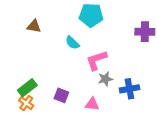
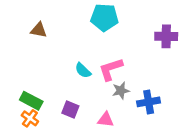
cyan semicircle: (72, 43) -> (83, 70), moved
green rectangle: (27, 88) -> (31, 101), turned 66

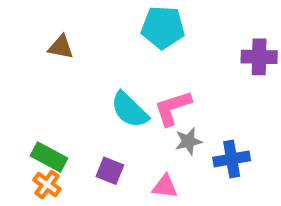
cyan semicircle: (83, 70) -> (130, 110), size x1.5

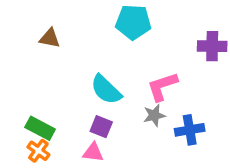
pink L-shape: (173, 108) -> (162, 86), moved
purple square: (110, 171) -> (101, 127), moved
pink triangle: (165, 186) -> (93, 152), moved

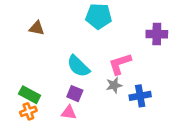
orange cross: (38, 151) -> (28, 111), turned 35

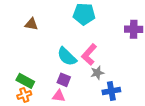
pink L-shape: (120, 64) -> (89, 55), moved, turned -30
blue cross: (140, 96) -> (111, 91), moved

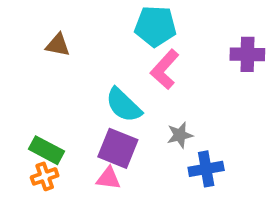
pink L-shape: (89, 55) -> (165, 69), moved
purple square: (64, 80) -> (118, 148), size x1.5

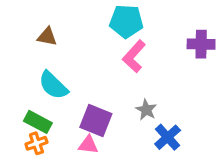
cyan semicircle: (123, 105) -> (53, 85), moved
gray star: (180, 135) -> (146, 110), turned -30
blue cross: (206, 169) -> (168, 137), turned -32

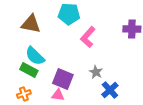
cyan pentagon: (126, 21) -> (69, 14), moved
brown triangle: (47, 37) -> (31, 24), size x1.5
green rectangle: (38, 122) -> (29, 70), moved

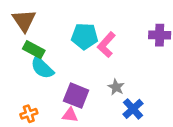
cyan pentagon: (69, 14) -> (85, 36), moved
brown triangle: (31, 24) -> (24, 21), moved, turned 45
green rectangle: (29, 70) -> (34, 50), moved

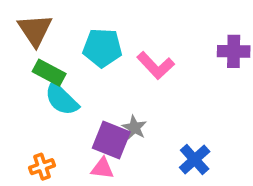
cyan pentagon: (85, 36) -> (102, 48), moved
pink L-shape: (106, 45) -> (156, 66), turned -85
gray star: (116, 87) -> (134, 128), moved

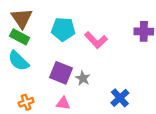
green rectangle: (49, 73) -> (20, 37), moved
cyan semicircle: (62, 99) -> (18, 61), moved
purple square: (111, 140) -> (61, 73), moved

